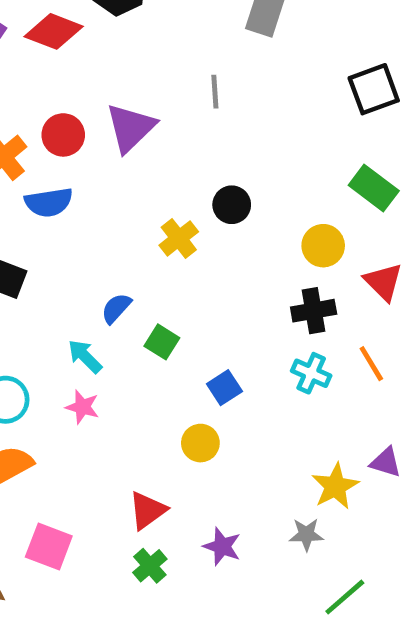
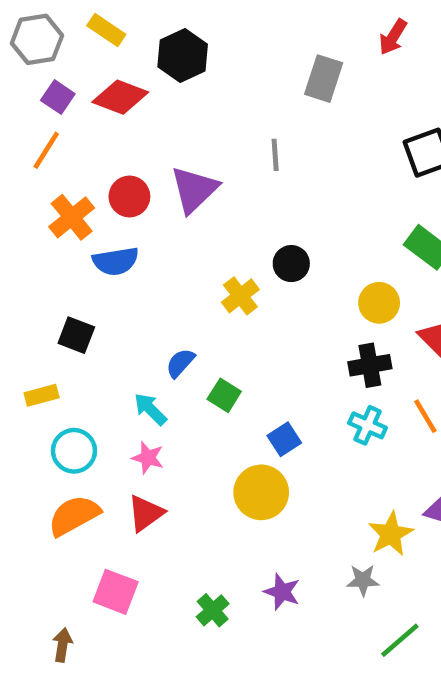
yellow circle: (200, 443) -> (261, 492), size x1.5
red triangle: (147, 510) -> (146, 513), moved

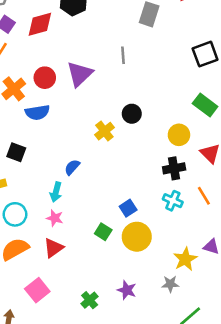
red diamond: (120, 97) -> (40, 24), turned -36
green square: (224, 395) -> (103, 232), moved
cyan arrow: (150, 409) -> (56, 192), turned -120
yellow circle: (261, 492) -> (137, 237), moved
pink square: (116, 592) -> (37, 290), turned 30

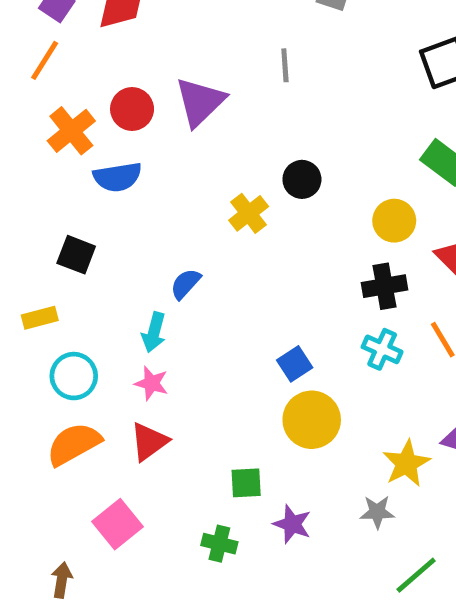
green square: (103, 232) -> (246, 483), moved, turned -35
green cross: (90, 300) -> (219, 544), turned -35

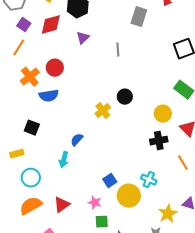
purple triangle: (200, 102) -> (83, 38), moved, size x0.6
cyan cross: (382, 349) -> (149, 180), moved
blue square: (295, 364) -> (110, 181), moved
pink star: (151, 383) -> (95, 203), moved

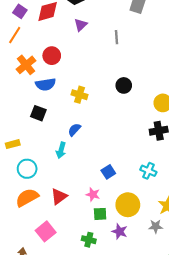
yellow cross: (103, 111) -> (80, 95), moved, turned -35
black square: (32, 128) -> (38, 113), moved
yellow circle: (129, 196) -> (128, 205), moved

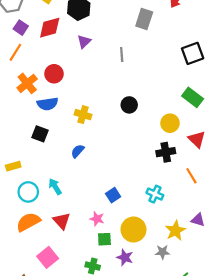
cyan arrow: (61, 150) -> (55, 187), moved, turned 133
red triangle: (59, 197) -> (62, 221), turned -36

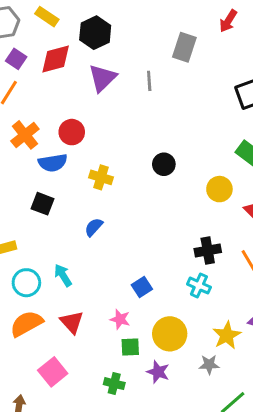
purple triangle: (84, 42) -> (102, 78), size x1.5
gray line: (122, 54) -> (149, 81), moved
red circle: (54, 74) -> (72, 132), moved
black cross: (166, 152) -> (208, 250), moved

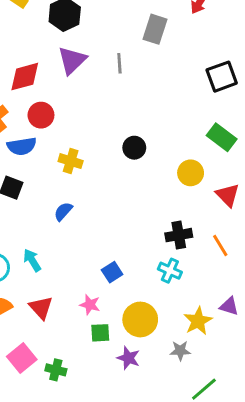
red diamond: (56, 59) -> (25, 77), moved
green cross: (114, 384) -> (56, 370), moved

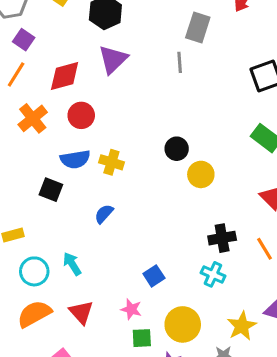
gray line: (119, 63) -> (180, 62), moved
blue semicircle: (22, 146) -> (75, 159), moved
yellow circle: (191, 173) -> (201, 174), moved

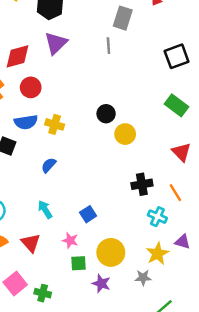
cyan arrow: (72, 264) -> (45, 209), moved
cyan cross: (213, 274) -> (157, 217), moved

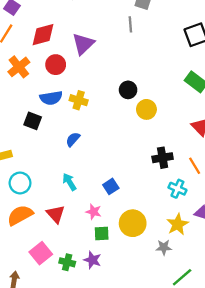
purple triangle: (56, 43) -> (83, 44), moved
purple star: (101, 284) -> (92, 260), moved

